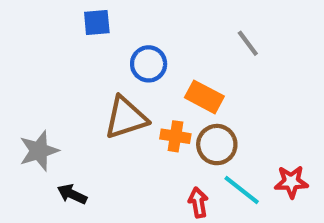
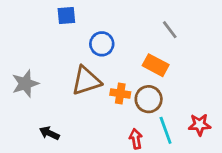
orange rectangle: (204, 97) -> (156, 65), moved
gray star: (39, 151) -> (25, 84), moved
cyan line: (242, 190) -> (166, 130), turned 32

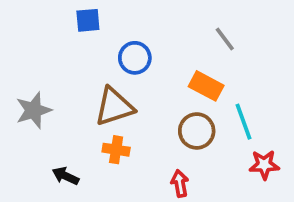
orange cross: (120, 93) -> (116, 150), moved
cyan line: (166, 130) -> (244, 122), moved

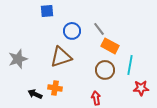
gray line: (225, 39) -> (99, 29), moved
cyan line: (244, 122) -> (130, 65), turned 30
orange cross: (116, 150) -> (55, 88), moved

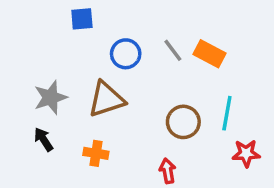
orange rectangle: (110, 46) -> (209, 54), moved
gray star: (18, 59) -> (51, 97), moved
black arrow: (35, 94) -> (44, 139), moved, turned 32

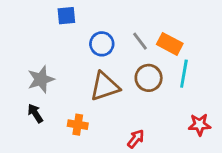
brown triangle: (106, 99) -> (105, 86), moved
cyan line: (227, 113) -> (184, 74), moved
brown circle: (183, 122) -> (149, 78), moved
red arrow: (168, 171) -> (136, 139), turned 48

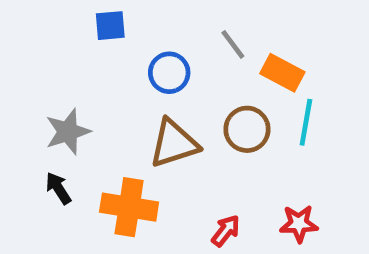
gray line: (140, 41) -> (233, 44), moved
orange cross: (78, 125) -> (129, 207), size x1.6
red star: (200, 125) -> (299, 224), moved

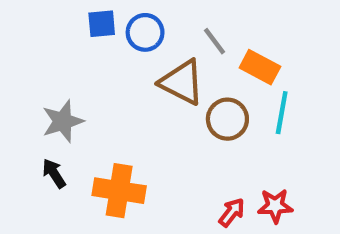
blue circle: (169, 73) -> (145, 32), moved
brown triangle: (174, 143) -> (182, 82), moved, turned 45
red arrow: (226, 231) -> (232, 212), moved

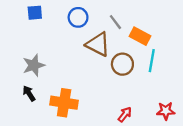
blue square: (102, 24) -> (35, 13), moved
red star: (275, 206) -> (166, 111), moved

